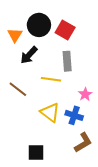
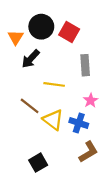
gray rectangle: (67, 61) -> (85, 65), moved
brown line: (18, 89) -> (30, 106), moved
black square: (36, 153) -> (38, 163), turned -30

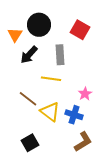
red square: (69, 32) -> (80, 30), moved
gray rectangle: (85, 65) -> (60, 55), moved
black square: (38, 163) -> (30, 143), moved

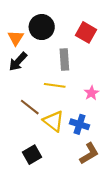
black arrow: (29, 55) -> (18, 62), moved
pink star: (85, 94) -> (91, 93), moved

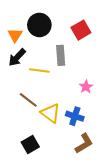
red square: (86, 32) -> (81, 30), turned 30
yellow line: (55, 85) -> (39, 71), moved

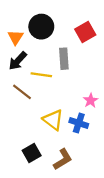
pink star: (86, 87) -> (91, 101), moved
brown line: (28, 100) -> (22, 92), moved
brown L-shape: (84, 144) -> (63, 159), moved

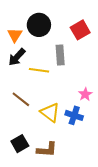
brown line: (22, 92) -> (21, 99), moved
black square: (32, 153) -> (20, 144), moved
brown L-shape: (63, 159) -> (47, 150), moved, turned 35

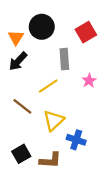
yellow line: (39, 70) -> (48, 86), moved, turned -42
pink star: (85, 94) -> (89, 81), moved
yellow triangle: (50, 112) -> (54, 120), turned 40
blue cross: (74, 115) -> (76, 140), moved

